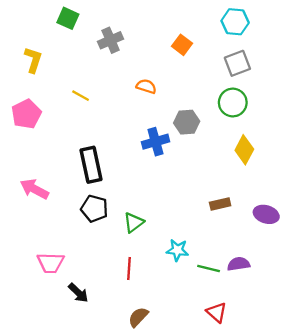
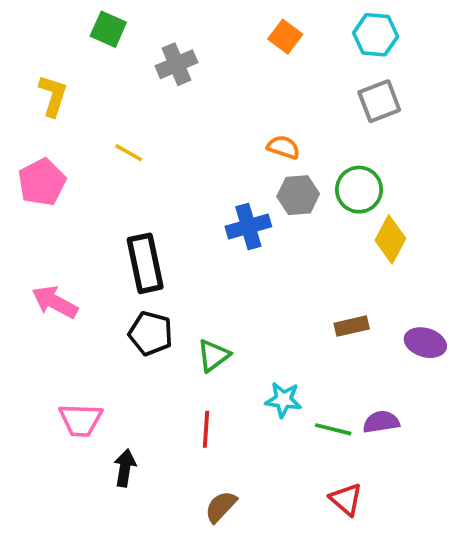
orange square: (182, 45) -> (285, 37), moved
orange semicircle: (146, 86) -> (283, 147), moved
green circle: (233, 102) -> (359, 190), moved
black arrow: (78, 293) -> (125, 468), turned -125

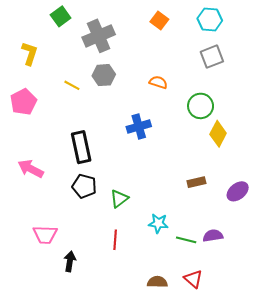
green square: (108, 29) -> (61, 16), turned 30
gray cross: (176, 64) -> (99, 36), size x1.4
gray hexagon: (298, 195) -> (104, 75), moved
purple ellipse: (425, 343) -> (238, 191), turned -55
brown semicircle: (221, 507) -> (157, 282), moved, turned 48

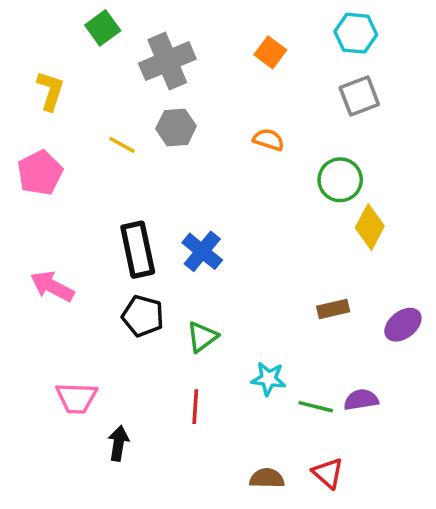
orange square: (159, 21) -> (270, 52), moved
blue cross: (139, 127) -> (202, 251), moved, turned -35

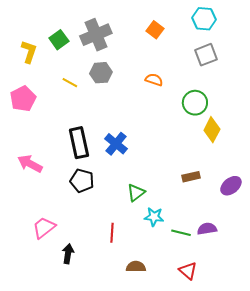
green square: (103, 28) -> (59, 40), moved
green triangle: (202, 337) -> (136, 193), moved
pink trapezoid: (77, 398) -> (44, 228), turned 140
brown semicircle: (267, 478) -> (136, 267), moved

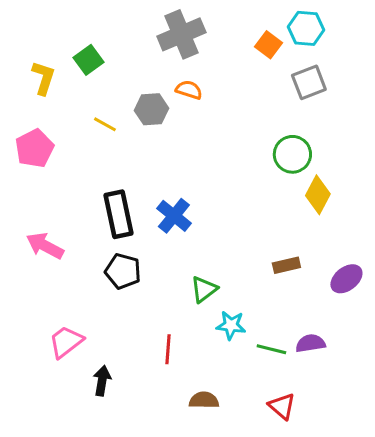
orange square: (155, 30) -> (268, 45), moved
gray cross: (96, 35) -> (181, 34), moved
orange semicircle: (154, 80) -> (189, 90), moved

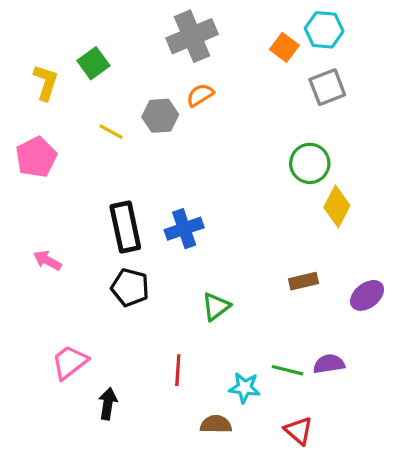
orange semicircle: (189, 90) -> (200, 95), turned -50
blue cross: (174, 216) -> (184, 229), turned 32
pink arrow: (45, 246) -> (47, 260), size x0.7
cyan star: (231, 325) -> (245, 388), moved

